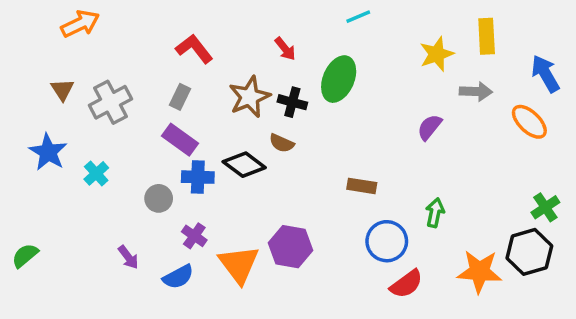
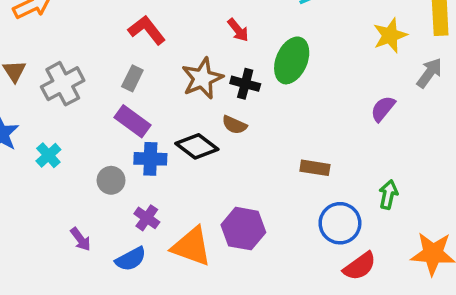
gray arrow: (476, 91) -> (429, 73), turned -56
orange triangle: (239, 264) -> (192, 246), turned -33

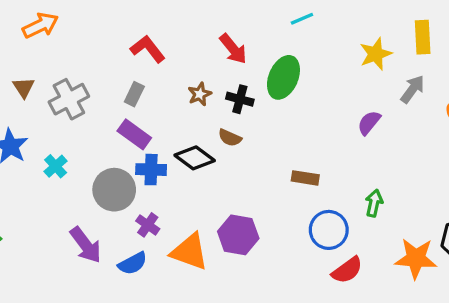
red arrow: (238, 30) -> (233, 49), size x1.4
brown star: (202, 78) -> (200, 94), size x0.6
gray circle: (111, 180) -> (114, 190), size x1.6
purple arrow: (81, 239) -> (86, 245), size x1.6

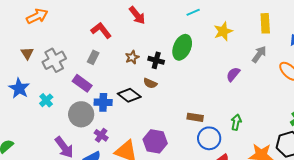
red arrow: (233, 49) -> (137, 15), moved
yellow star: (376, 54) -> (223, 31), moved
purple rectangle: (134, 134) -> (82, 83), moved
brown rectangle: (305, 178) -> (195, 117), moved

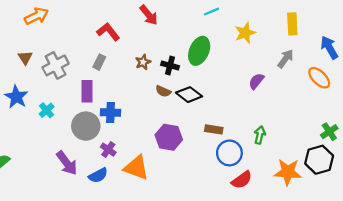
purple rectangle: (82, 83) -> (87, 91), turned 54
black diamond: (129, 95) -> (189, 95), moved
purple hexagon: (155, 141) -> (169, 137), moved

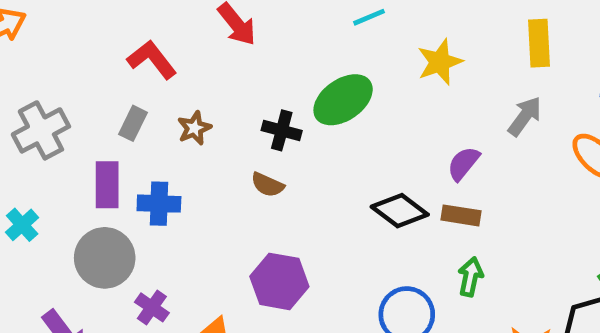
green ellipse: (199, 51) -> (343, 100), turned 32
brown star: (143, 62) -> (194, 128), moved
black diamond: (189, 95) -> (400, 211), moved
blue cross: (110, 113) -> (159, 204), moved
brown rectangle: (214, 129) -> (461, 215), moved

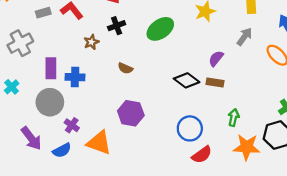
gray rectangle: (133, 123) -> (43, 13), moved, turned 48
black cross: (282, 130) -> (117, 26), moved, turned -35
green arrow: (470, 277) -> (234, 118), moved

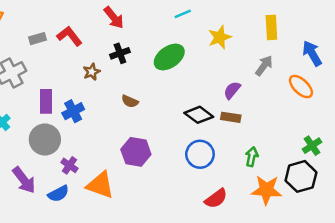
blue cross: (75, 77) -> (73, 111), turned -30
blue circle: (190, 128) -> (200, 154), moved

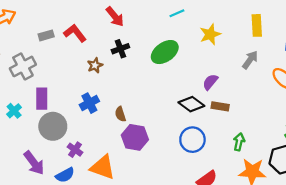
purple semicircle: (232, 90) -> (210, 82), moved
purple rectangle: (46, 101) -> (42, 99), moved
brown semicircle: (130, 101) -> (120, 114), moved, turned 48
blue cross: (73, 111) -> (89, 103), moved

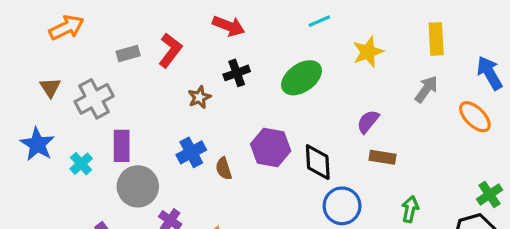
red arrow: (115, 17) -> (229, 26), turned -30
red L-shape: (75, 33) -> (170, 50), turned 75
black diamond: (191, 104) -> (318, 162), moved, turned 50
brown semicircle: (120, 114) -> (224, 169), moved
purple hexagon: (135, 137) -> (271, 147), moved

